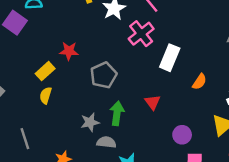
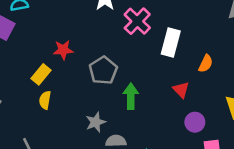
red triangle: (153, 102) -> (181, 90), moved
green arrow: (117, 113) -> (131, 96), moved

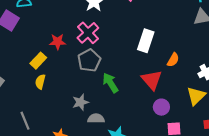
pink cross: (137, 21) -> (88, 33), moved
red triangle: (181, 90) -> (152, 80), size x1.5
green arrow: (131, 96) -> (110, 83), turned -36

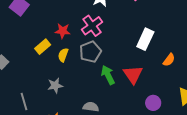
red triangle: (152, 80) -> (133, 75), moved
yellow semicircle: (40, 82) -> (63, 55), moved
gray star: (80, 102) -> (55, 86), moved

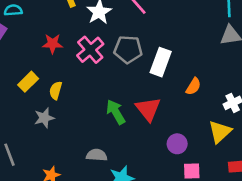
red star: (63, 31) -> (53, 44), moved
gray pentagon: (90, 52) -> (128, 49), moved, turned 30
gray star: (55, 86) -> (44, 118), moved

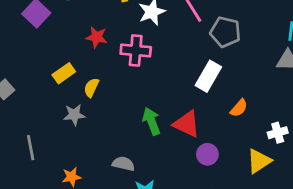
gray pentagon: (128, 49) -> (225, 32), moved
pink cross: (90, 50) -> (136, 50), turned 36
red triangle: (148, 109) -> (187, 124), turned -36
purple circle: (177, 144) -> (207, 154), moved

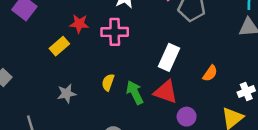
yellow rectangle: (64, 73) -> (59, 46), moved
white rectangle: (208, 76) -> (169, 57), moved
yellow semicircle: (91, 88) -> (108, 82), moved

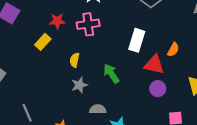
yellow semicircle: (108, 82) -> (75, 60), moved
red triangle: (166, 92) -> (154, 65), moved
gray star: (67, 94) -> (79, 85), moved

